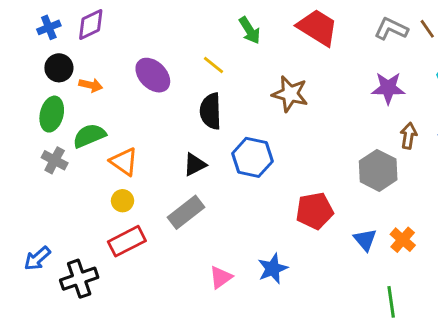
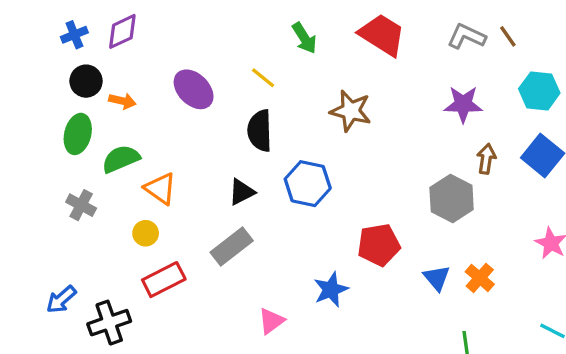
gray cross: (55, 160) -> (81, 205), moved
yellow circle: (122, 201) -> (146, 233), moved
blue star: (273, 269) -> (331, 289), moved

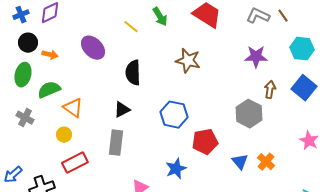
yellow line: (263, 78) -> (131, 27), moved
blue hexagon: (308, 184) -> (174, 115), moved
gray rectangle: (232, 246) -> (116, 143), turned -45

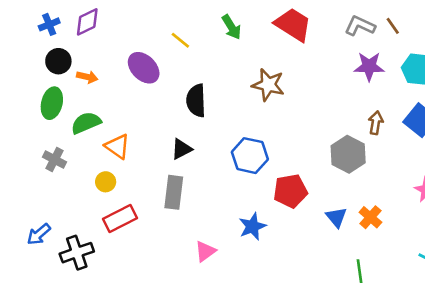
yellow line: (131, 27) -> (180, 40), moved
purple star: (256, 57) -> (369, 66), moved

